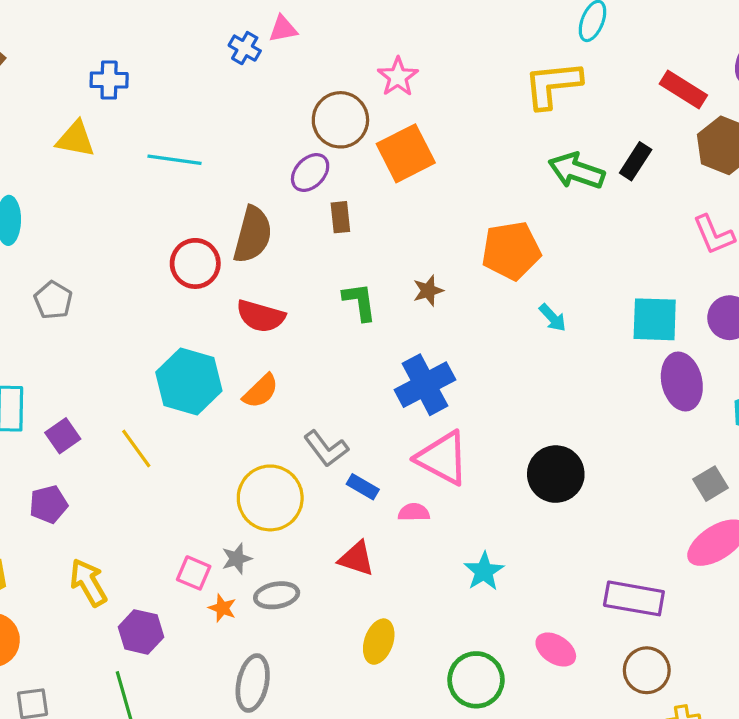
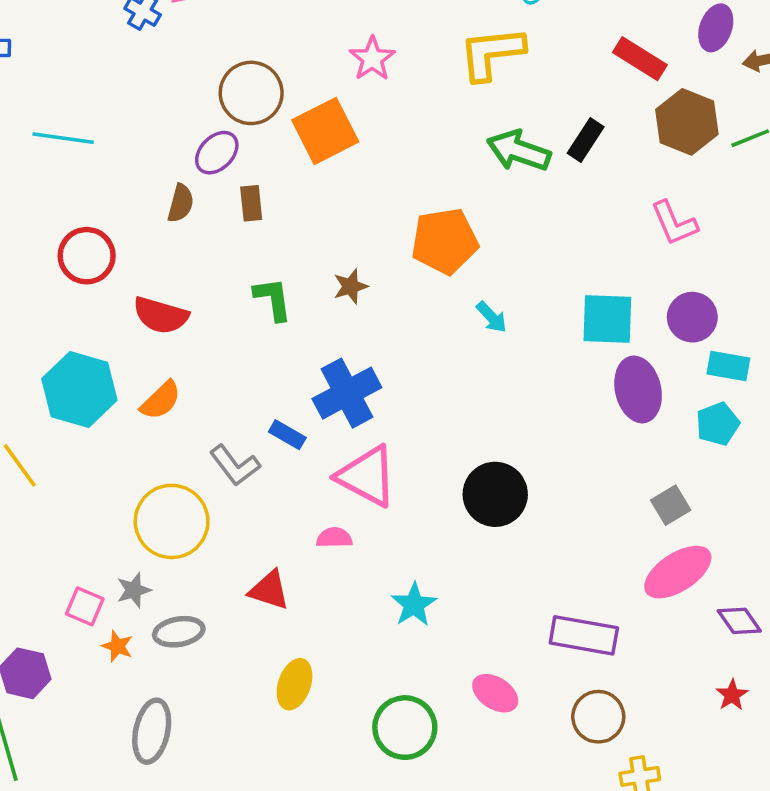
pink star: (398, 77) -> (372, 59), moved
brown semicircle: (253, 235) -> (181, 203), moved, size x0.6
blue rectangle: (363, 487) -> (287, 435), moved

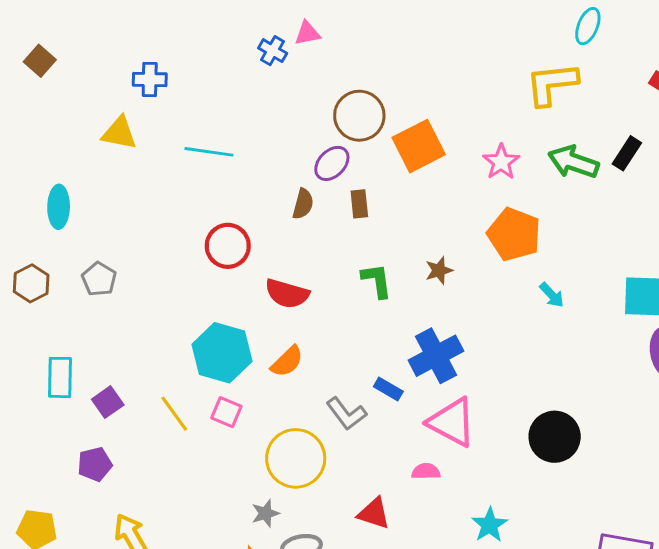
pink star: (372, 59) -> (501, 162), moved
orange pentagon: (445, 241) -> (514, 234), turned 30
pink square: (85, 606) -> (226, 412), moved

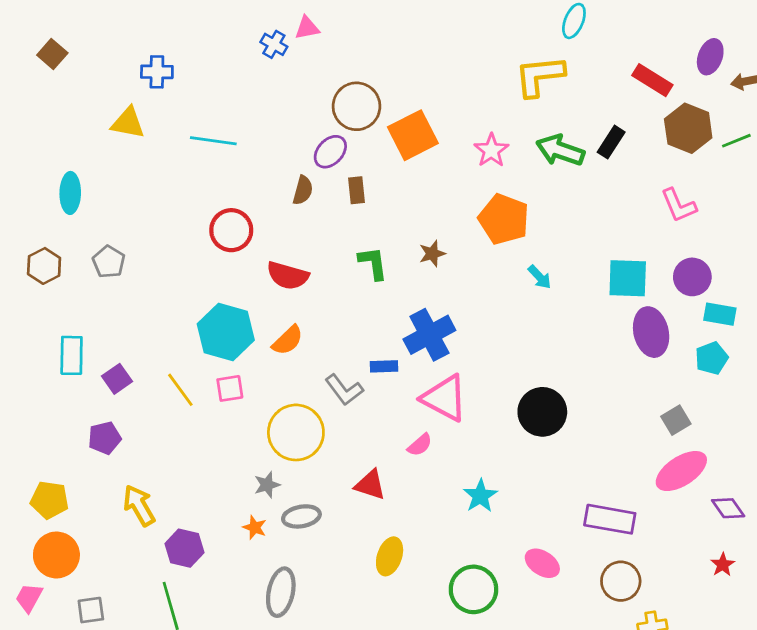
blue rectangle: (388, 389) -> (384, 366), turned -32
pink square: (226, 412) -> (230, 388), turned -32
pink semicircle: (426, 471) -> (420, 445), turned 140

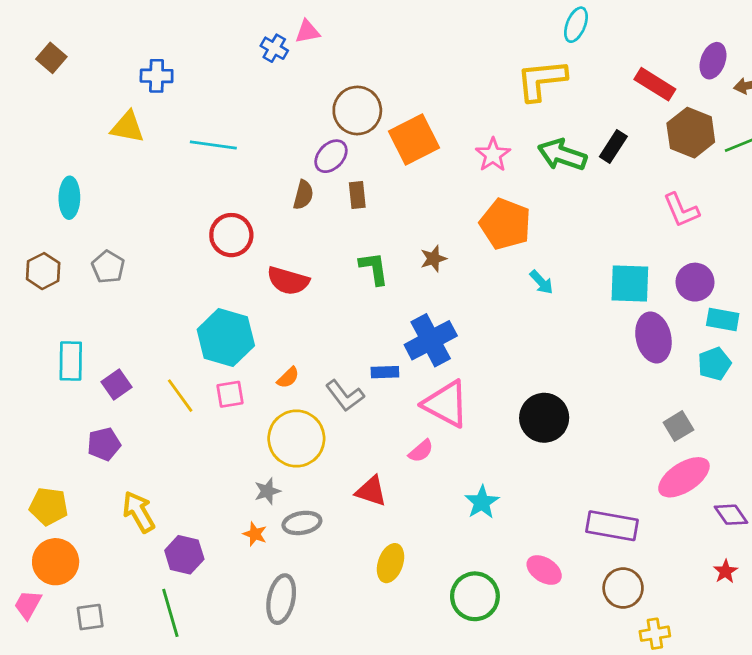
orange semicircle: (288, 340) -> (288, 378), moved, size x0.7

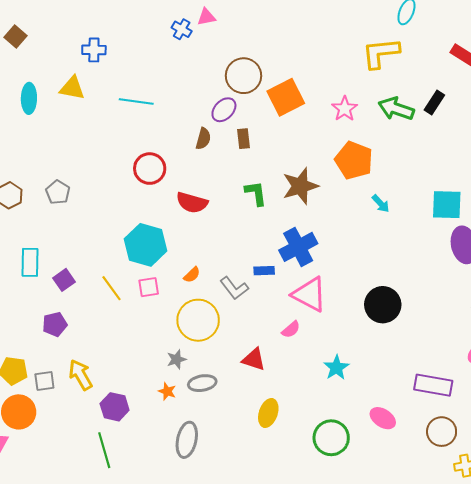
cyan ellipse: (69, 198) -> (29, 98), moved
brown star: (433, 259) -> (300, 186), size x1.8
gray square: (90, 617) -> (44, 381), moved

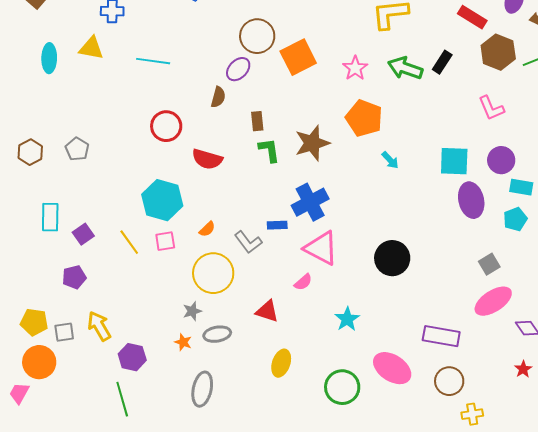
brown rectangle: (244, 139) -> (257, 121), moved
pink ellipse: (383, 418) -> (392, 368), size x1.5

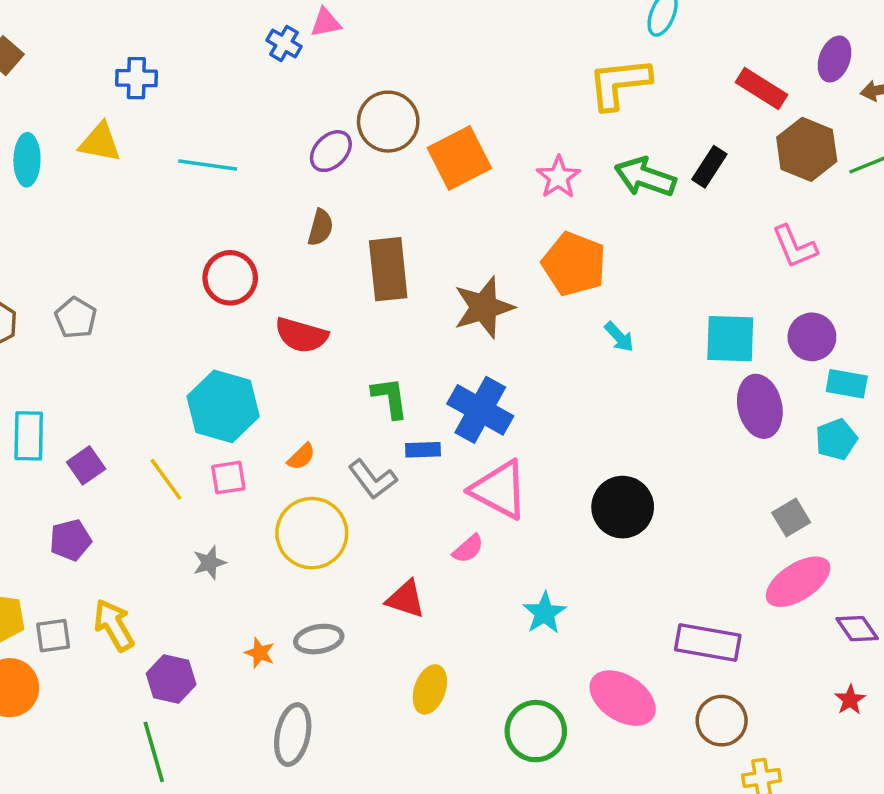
purple ellipse: (238, 69) -> (331, 151), moved
brown rectangle: (257, 121) -> (388, 269), size x1.8
green L-shape: (269, 150) -> (390, 398), moved
blue cross: (310, 202) -> (480, 410), turned -33
gray star: (192, 311) -> (209, 563), moved

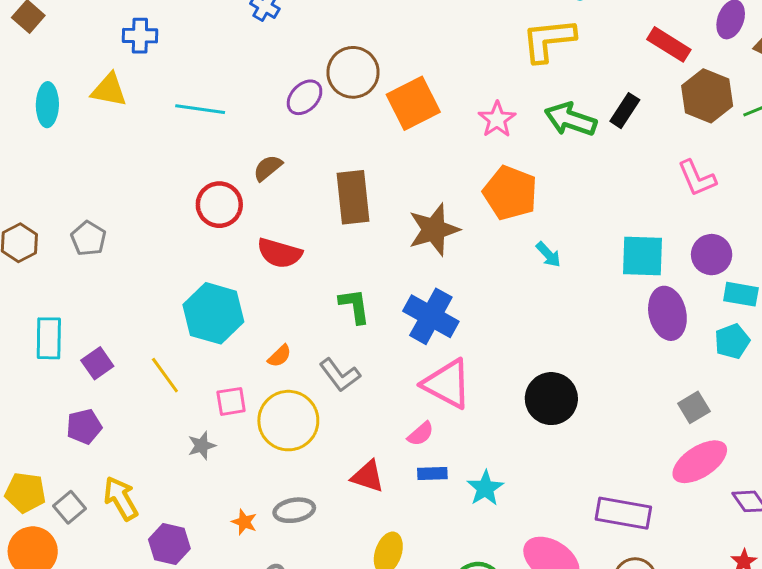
brown semicircle: (320, 227) -> (268, 168), moved, turned -144
blue rectangle: (423, 450) -> (432, 473), moved
pink square: (228, 478) -> (231, 401), moved
gray square: (53, 636) -> (69, 507), turned -32

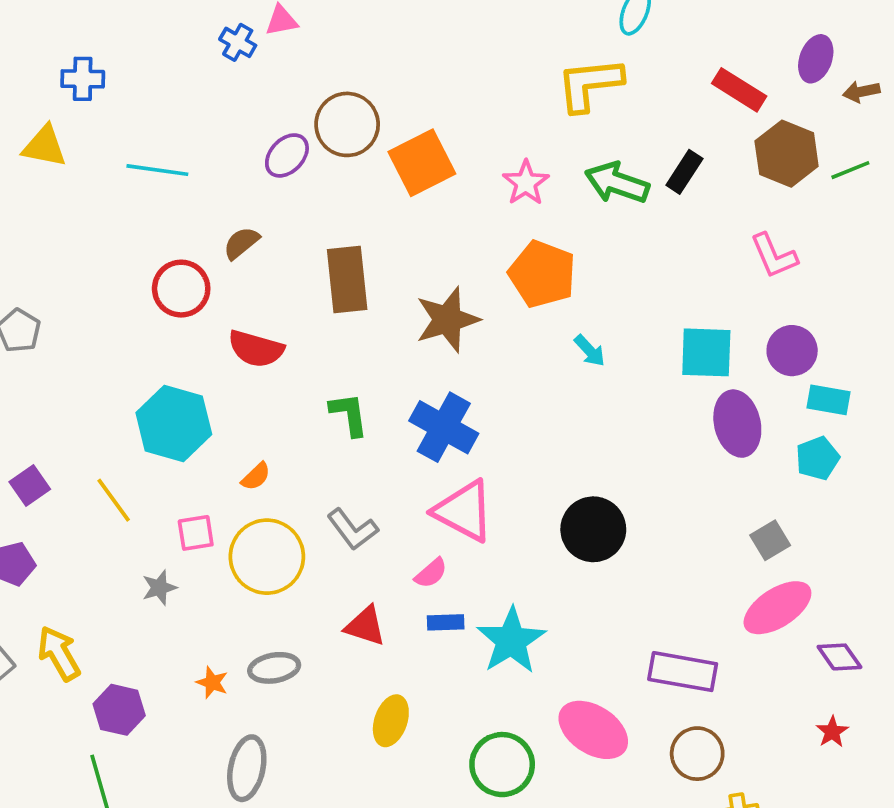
gray L-shape: (340, 375) -> (353, 529), moved
cyan star: (485, 488) -> (511, 641), size x1.5

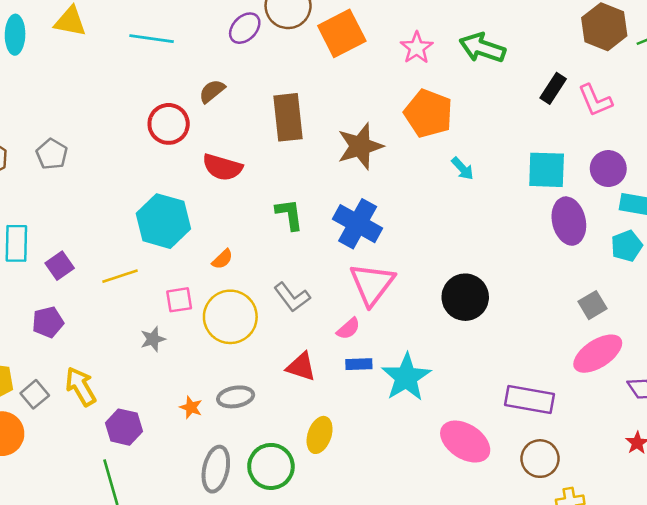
black rectangle: (684, 172) -> (553, 88), moved
yellow line: (114, 500) -> (120, 276), turned -72
pink triangle: (464, 511) -> (372, 284), turned 39
green circle: (502, 765) -> (271, 466), moved

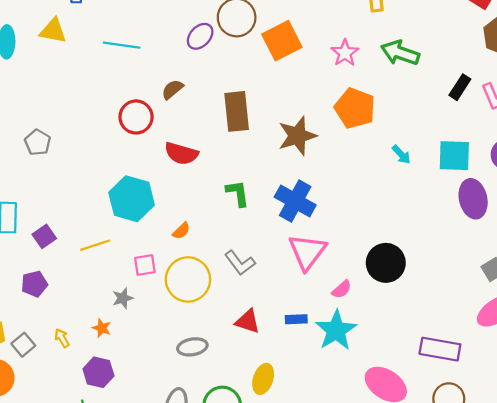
cyan arrow: (463, 169) -> (401, 155), moved
pink semicircle: (348, 329) -> (342, 289), moved
yellow arrow: (81, 386) -> (62, 338), size x0.6
orange star: (191, 407) -> (102, 328), moved

